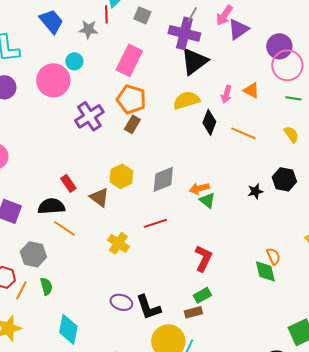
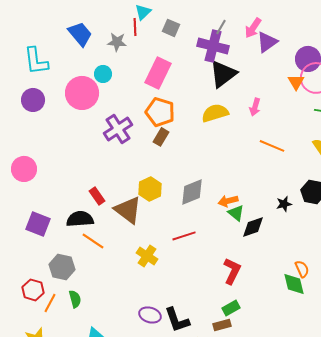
orange triangle: (251, 90) -> (296, 82), moved, turned 30
black diamond: (209, 122) -> (253, 227), moved, turned 50
brown triangle: (99, 197) -> (128, 210), size x1.4

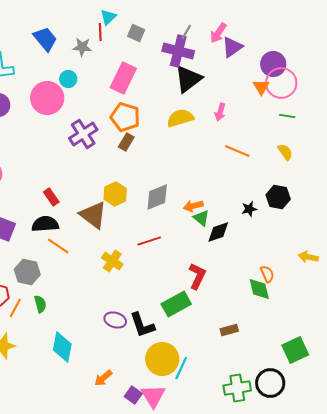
red rectangle: (97, 196) -> (51, 197), moved
green rectangle: (231, 308) -> (176, 304), moved, size x1.6
brown rectangle: (222, 325) -> (229, 330), moved

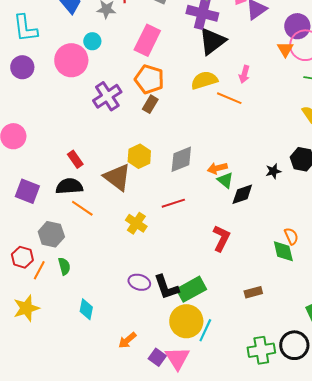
orange line: (237, 151) -> (229, 98), moved
green rectangle: (176, 304) -> (191, 289), moved
cyan diamond: (62, 347) -> (86, 309), size x0.7

